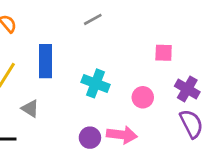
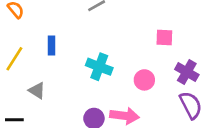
blue rectangle: (45, 61) -> (52, 45), size x0.6

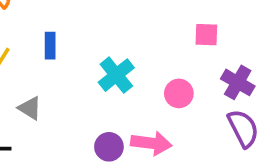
cyan cross: (99, 67) -> (116, 75), turned 30

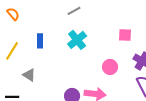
cyan cross: (116, 75) -> (77, 40), moved

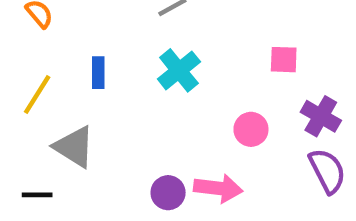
gray triangle: (29, 75) -> (74, 147), size x1.5

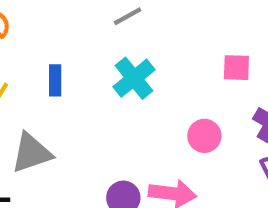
gray triangle: (74, 147) -> (32, 153), turned -51

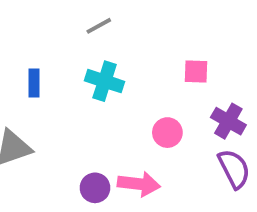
cyan cross: (134, 78) -> (105, 81), turned -33

